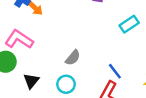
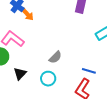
blue line: (115, 71) -> (89, 71), turned -40

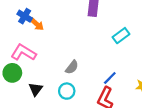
blue line: (89, 71) -> (110, 78), turned -56

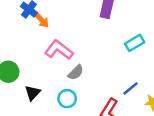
pink L-shape: (23, 53) -> (59, 50), moved
blue line: (110, 78) -> (130, 88), moved

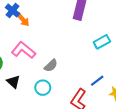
pink L-shape: (59, 50) -> (23, 50), moved
black triangle: (33, 93) -> (13, 82), turned -32

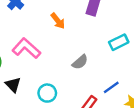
orange arrow: (23, 20) -> (58, 21), moved
gray semicircle: (51, 66) -> (80, 62), moved

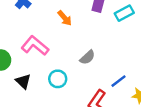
cyan rectangle: (119, 42) -> (124, 13), moved
cyan circle: (47, 93) -> (58, 79), moved

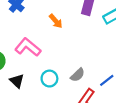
gray semicircle: (87, 57) -> (78, 75), moved

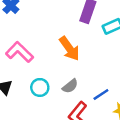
orange arrow: (56, 21) -> (69, 49), moved, size x1.5

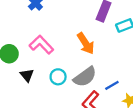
gray semicircle: (70, 86) -> (85, 77), size x1.6

